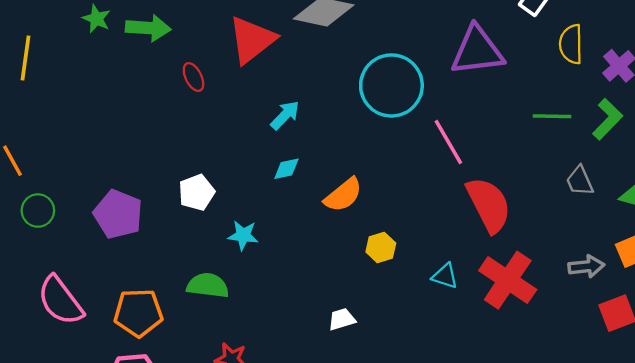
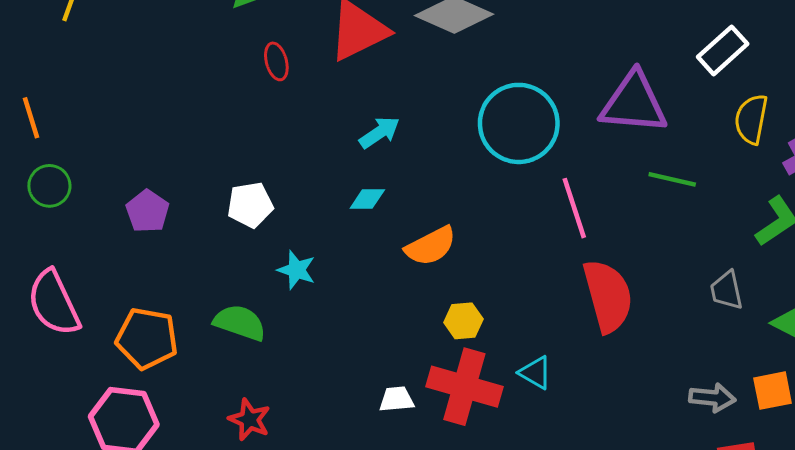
green line: (552, 116) -> (672, 179), moved
purple pentagon: (118, 214) -> (148, 211), size x0.7
red cross: (508, 280) -> (464, 387), moved, turned -30

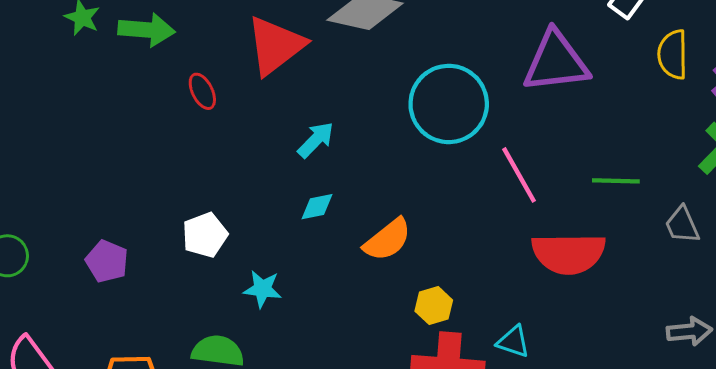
green line: (672, 179) -> (616, 181), moved
red semicircle: (608, 296) -> (569, 253), turned 116

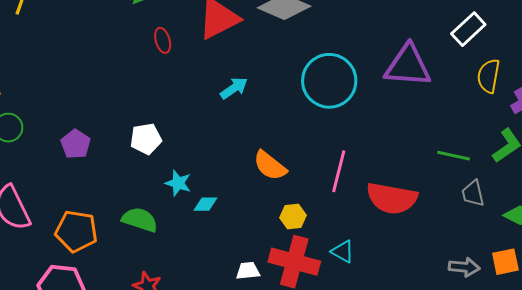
pink line: (519, 175) -> (339, 171), moved, turned 33
green line: (616, 181) -> (453, 156), moved
cyan diamond: (317, 207) -> (205, 204), moved
orange semicircle: (387, 240) -> (270, 166), turned 66

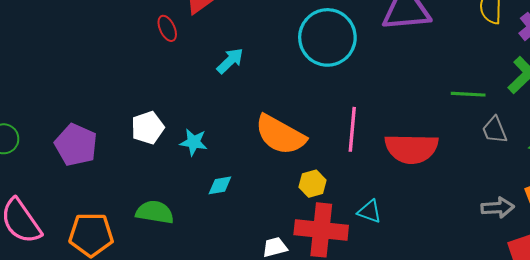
red ellipse: (163, 40) -> (167, 28), moved
purple pentagon: (76, 144) -> (76, 145), size x1.4
orange semicircle: (270, 166) -> (280, 135), size x1.4
cyan star: (178, 183) -> (194, 142), moved

